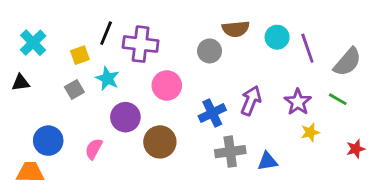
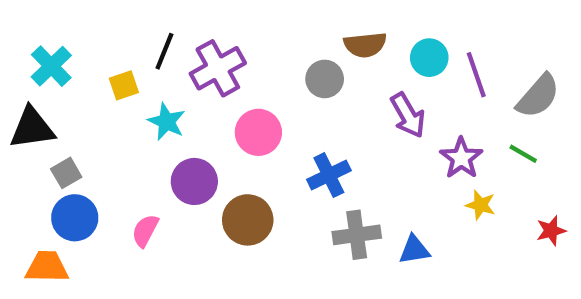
purple cross: (141, 44) -> (218, 68), turned -36
black triangle: (21, 83) -> (32, 128), size x1.6
gray square: (74, 90) -> (66, 173), moved
purple arrow: (251, 101) -> (408, 115), moved, turned 128
yellow star: (310, 132) -> (481, 205), turned 30

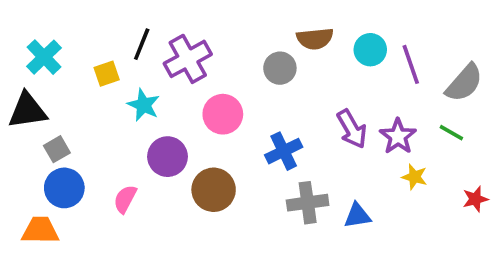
purple arrow: (408, 115) -> (352, 129), moved

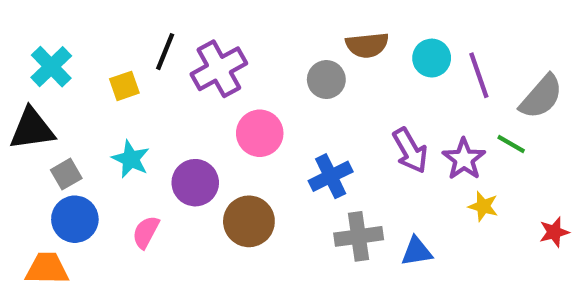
cyan star: (144, 105) -> (131, 159), moved
green line: (451, 133) -> (511, 144), moved

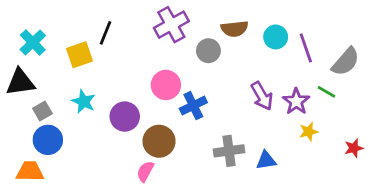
purple cross: (219, 69) -> (171, 25), moved
yellow square: (124, 86) -> (79, 55), size x1.4
blue cross: (331, 176) -> (193, 106), moved
yellow star: (483, 206) -> (309, 132), turned -30
pink semicircle: (146, 232) -> (145, 171), moved

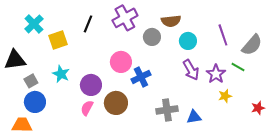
black line: (106, 33) -> (88, 24), moved
cyan circle: (276, 37) -> (188, 41), moved
cyan cross: (33, 42) -> (34, 24), moved
pink semicircle: (145, 171) -> (87, 108), moved

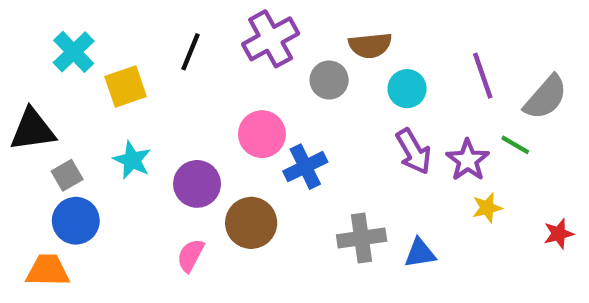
pink semicircle: (87, 108) -> (191, 255), moved

